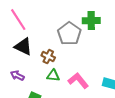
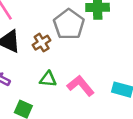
brown cross: (48, 57) -> (42, 43), moved, turned 32

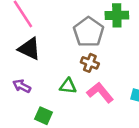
brown cross: (42, 43) -> (90, 63), moved, turned -36

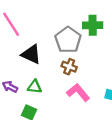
black triangle: (29, 49) -> (31, 54), moved
green triangle: (68, 86) -> (35, 87), moved

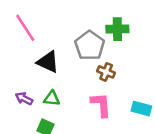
brown cross: (69, 67) -> (106, 72), moved
pink L-shape: (78, 92) -> (101, 105), turned 35

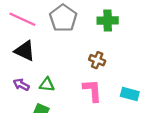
pink line: (25, 28) -> (22, 19), turned -32
gray pentagon: (90, 45) -> (63, 18), moved
black triangle: (48, 62) -> (25, 51), moved

